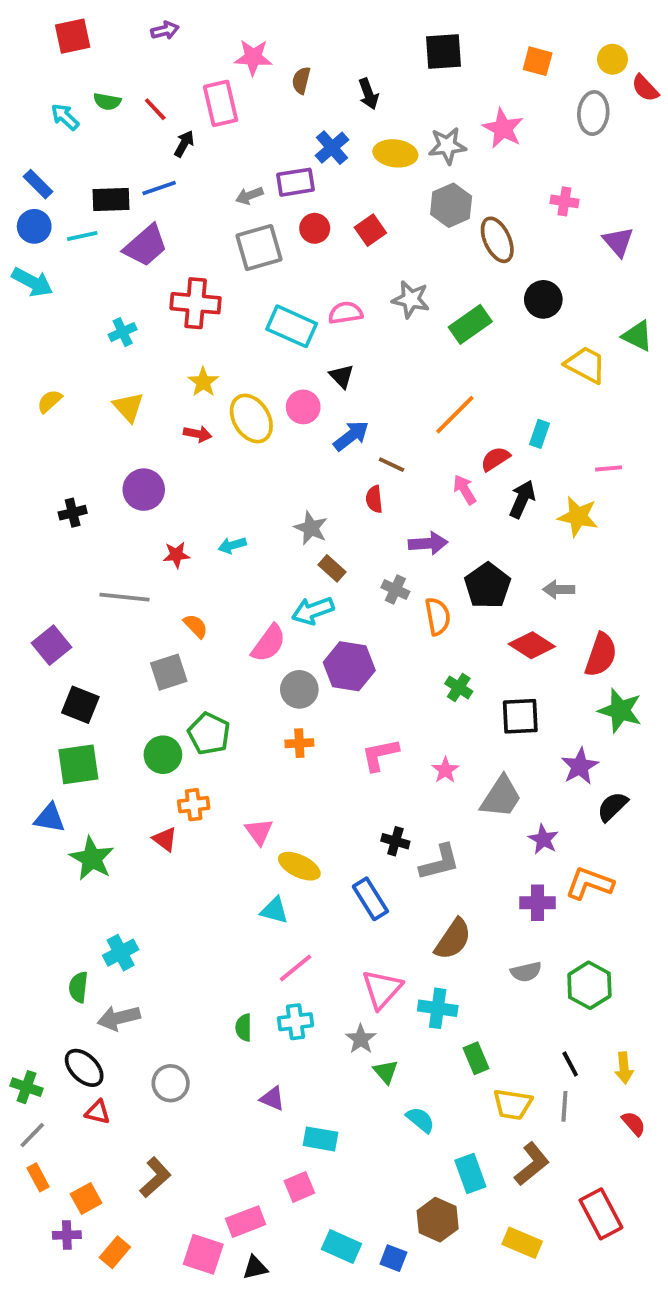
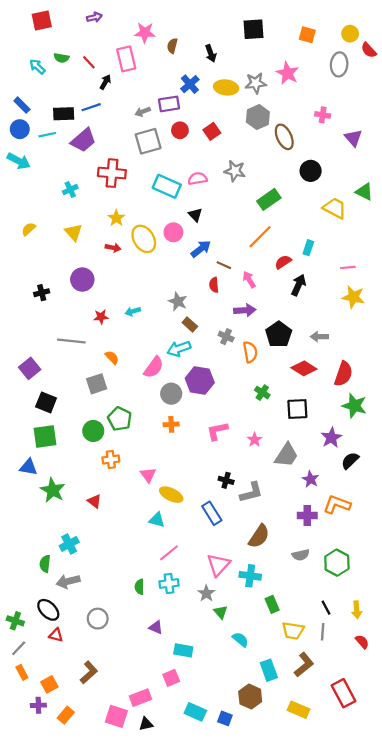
green rectangle: (470, 324) -> (269, 199), moved
pink arrow: (465, 490) -> (249, 280), moved
yellow star: (578, 516) -> (353, 297), moved
red triangle: (165, 839) -> (94, 501), moved

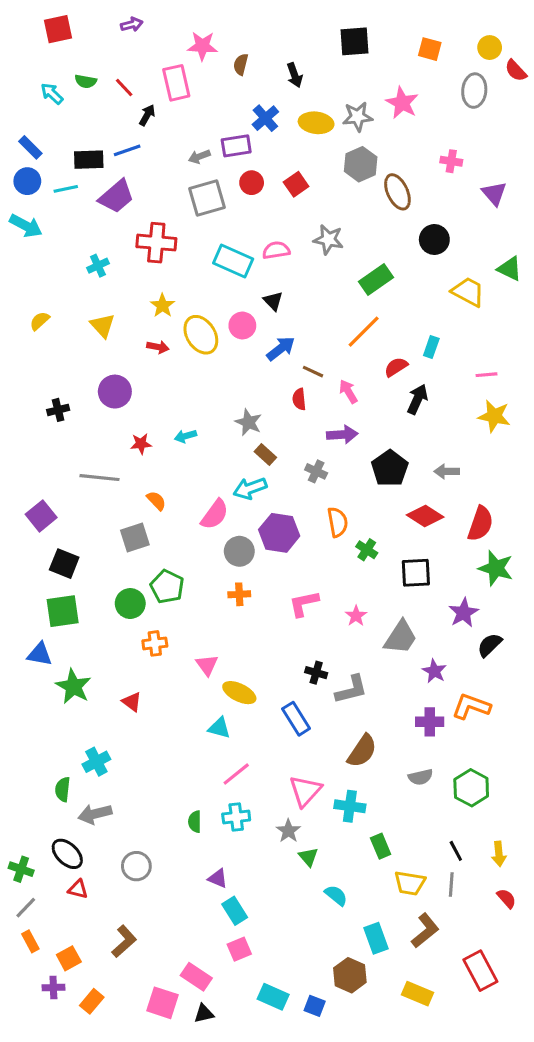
orange semicircle: (250, 352) -> (338, 522), moved
cyan rectangle: (183, 650) -> (235, 911), moved, turned 48
pink rectangle: (140, 698) -> (196, 977), turned 55

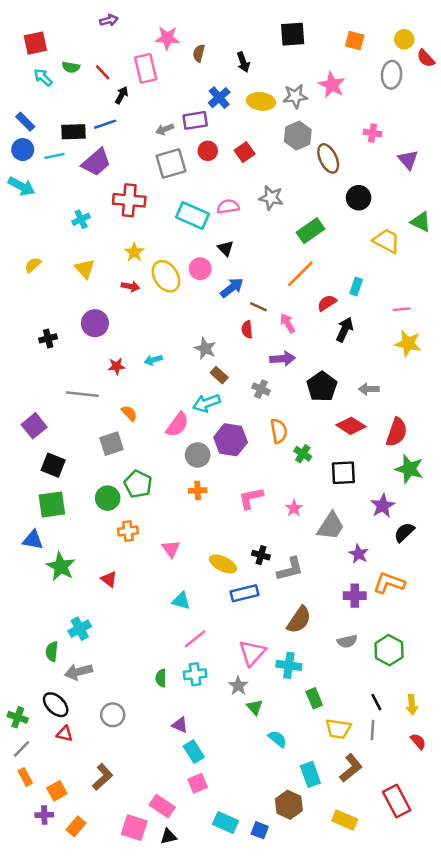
red square: (58, 29) -> (35, 43), moved
yellow ellipse: (239, 693) -> (223, 564), moved
blue rectangle: (296, 719) -> (245, 593), turned -72

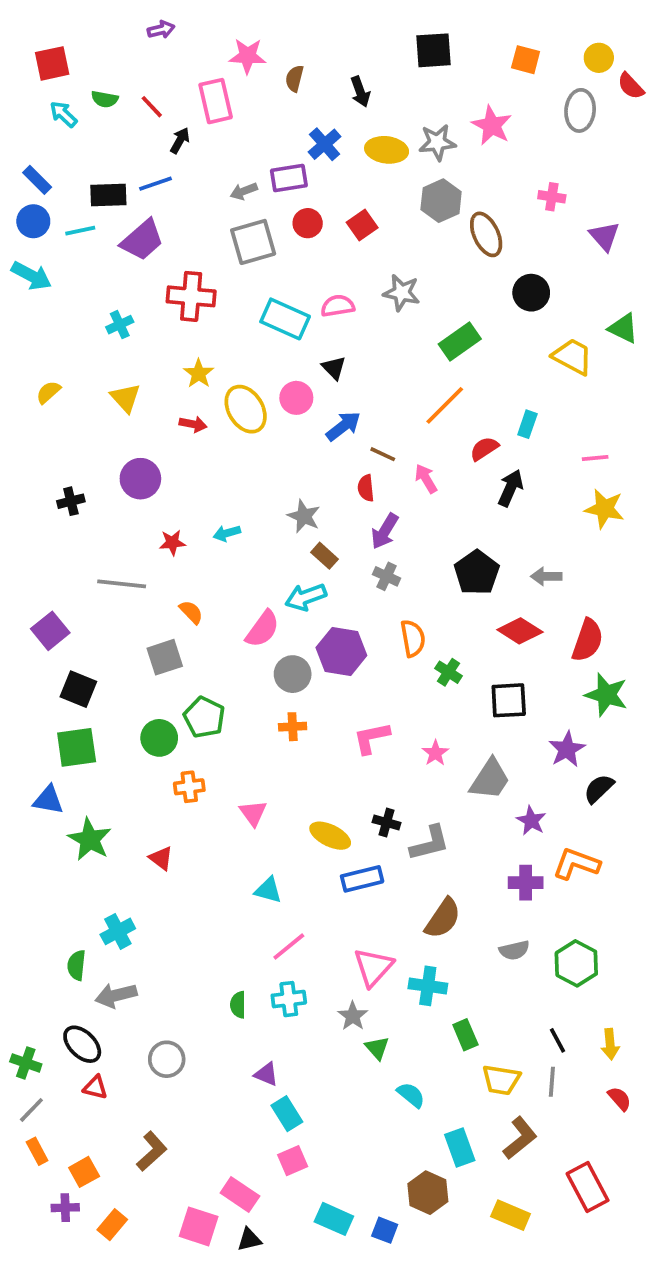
purple arrow: (283, 359) -> (385, 531), moved, turned 125

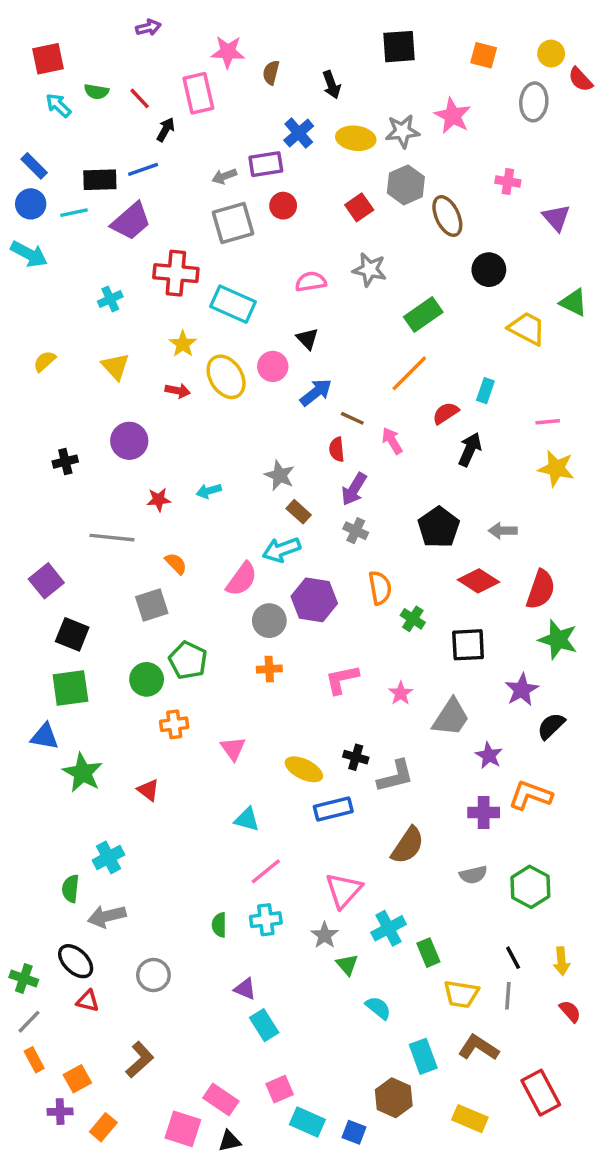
red square: (362, 225) -> (359, 207), moved
cyan rectangle: (285, 319) -> (233, 304), moved
cyan cross: (428, 986) -> (389, 928), moved, turned -36
brown L-shape: (520, 1138) -> (478, 1048), turned -108
pink square: (293, 1161) -> (280, 1089), moved

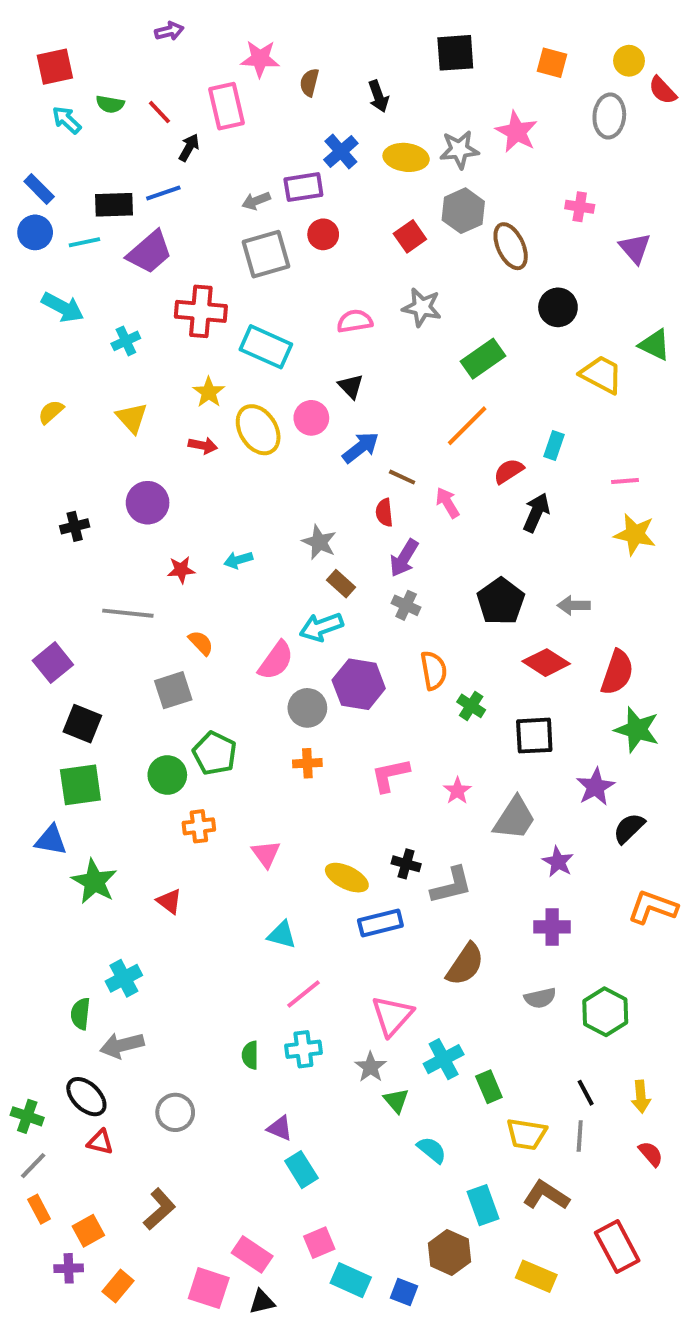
cyan arrow: (29, 254) -> (63, 307), moved
orange L-shape: (530, 795) -> (653, 907), moved

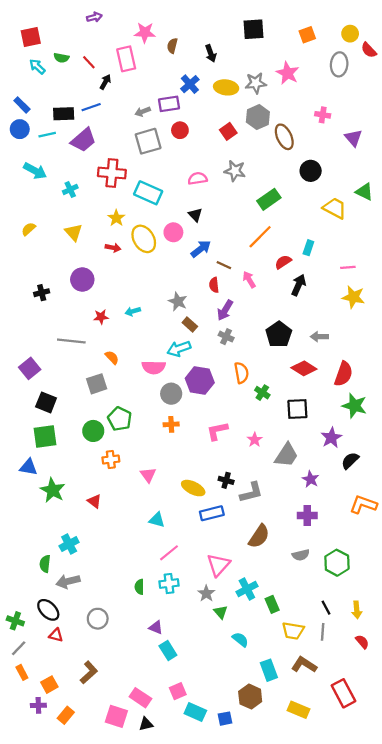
orange square: (552, 63) -> (307, 35), turned -35
pink semicircle: (276, 661) -> (154, 367), turned 55
blue square: (404, 1292) -> (225, 719), turned -32

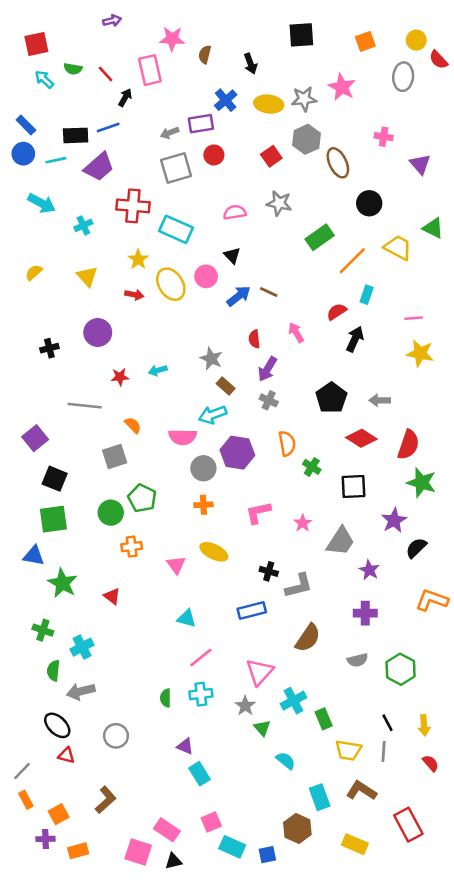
orange line: (260, 237) -> (352, 261), moved
brown line: (224, 265) -> (269, 292), moved
yellow ellipse: (193, 488) -> (214, 552), moved
green cross: (15, 621) -> (43, 630), moved
orange rectangle: (66, 715) -> (78, 851), turned 35

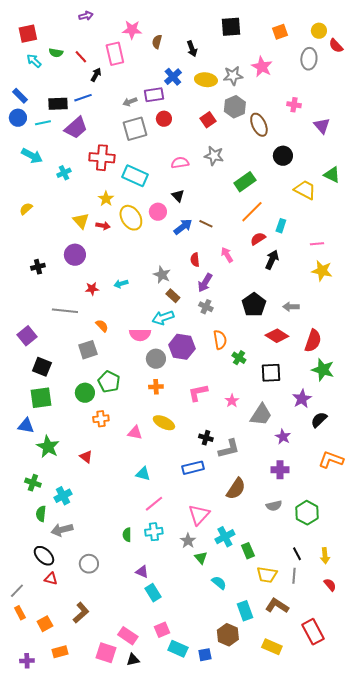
orange line: (352, 261) -> (252, 212), moved
yellow triangle: (87, 276) -> (81, 221), moved
pink triangle: (176, 565) -> (135, 433), turned -42
purple cross: (45, 839) -> (27, 661), moved

